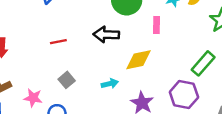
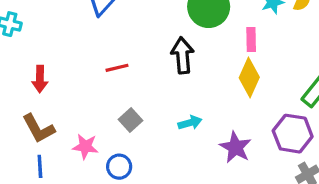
black arrow: (106, 35) -> (182, 55), turned 85
yellow diamond: (139, 60) -> (249, 78), moved, turned -52

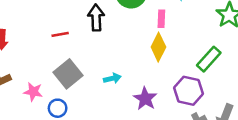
black arrow: (182, 55) -> (96, 18), moved
gray square: (131, 120) -> (68, 74), size x1.6

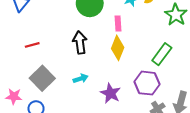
black arrow: (96, 18) -> (80, 42), moved

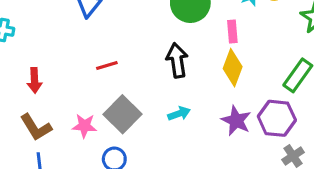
purple star: (110, 93) -> (236, 121), moved
pink star: (14, 96) -> (84, 126), moved

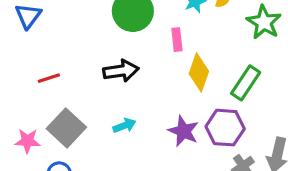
black arrow: (177, 60) -> (121, 71), turned 92
yellow diamond: (233, 68) -> (199, 72), moved

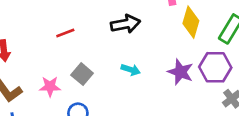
cyan arrow: (124, 126) -> (131, 70), turned 42
gray square: (66, 128) -> (82, 74), size x0.7

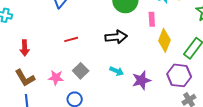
purple star: (180, 72) -> (141, 80), moved, turned 30

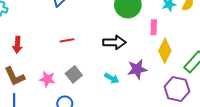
purple star: (141, 80) -> (137, 69), moved

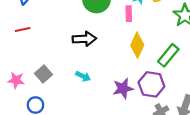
pink rectangle: (154, 27) -> (129, 14), moved
red line: (67, 40) -> (23, 30), moved
purple star: (137, 69) -> (123, 88), moved

